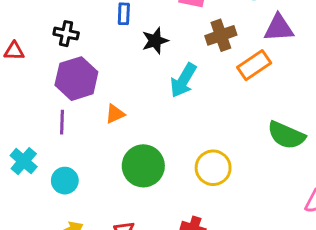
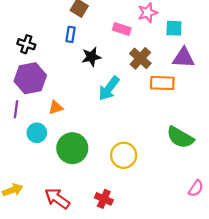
brown cross: (221, 35) -> (140, 58), turned -35
orange rectangle: (254, 65) -> (162, 83), turned 30
cyan circle: (65, 181) -> (37, 133), moved

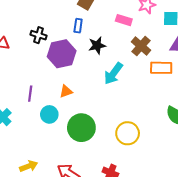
purple hexagon: (30, 78) -> (62, 54), moved

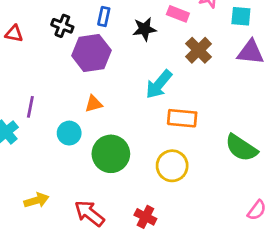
blue rectangle: (78, 26) -> (104, 16), moved
black star: (97, 45) -> (144, 29), moved
orange rectangle: (161, 68) -> (182, 118), moved
purple line: (30, 94) -> (30, 107), moved

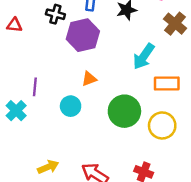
green circle: (111, 154) -> (124, 111), moved

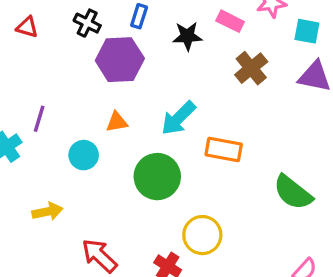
cyan arrow: (144, 56) -> (178, 118), moved
yellow circle: (162, 125) -> (202, 235), moved
yellow arrow: (48, 167) -> (47, 212), moved

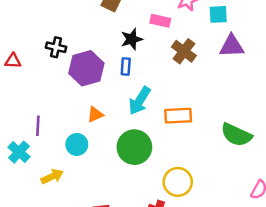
blue rectangle: (139, 16) -> (126, 67), moved
yellow arrow: (47, 212) -> (52, 176), moved

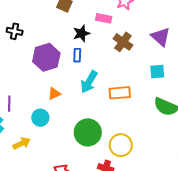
cyan square: (218, 14) -> (157, 72), moved
purple triangle: (232, 46) -> (161, 37), turned 45
black cross: (56, 47) -> (15, 31), moved
green circle: (134, 147) -> (88, 132), moved

